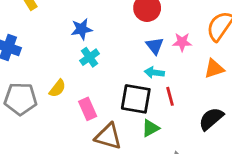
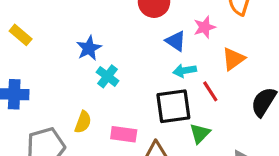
orange triangle: (214, 69) -> (233, 59), moved
pink rectangle: (88, 109) -> (124, 134), turned -40

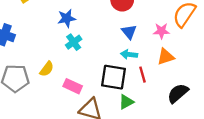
pink star: (205, 27) -> (161, 31), moved

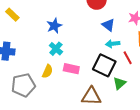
cyan cross: (74, 42) -> (56, 49), moved
black square: (113, 77) -> (104, 65), turned 30
pink rectangle: (73, 86) -> (71, 69), moved

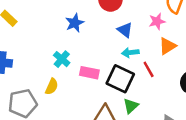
blue star: (54, 26) -> (75, 23), moved
pink rectangle: (71, 69) -> (89, 73), moved
green triangle: (119, 83) -> (131, 106), moved

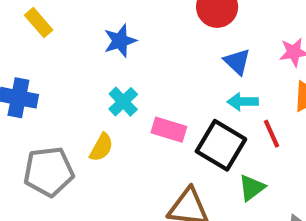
blue star: (75, 23) -> (120, 41), moved
green triangle: (131, 106) -> (252, 188), moved

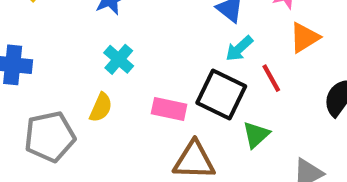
cyan arrow: (243, 102) -> (239, 49), turned -36
pink rectangle: (169, 130) -> (169, 109), moved

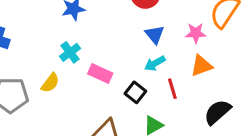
black square: (221, 95) -> (135, 92), size x0.6
pink rectangle: (169, 109) -> (100, 74), moved

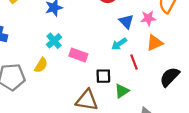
blue triangle: (155, 35) -> (126, 21), moved
black square: (135, 92) -> (103, 76), moved, turned -35

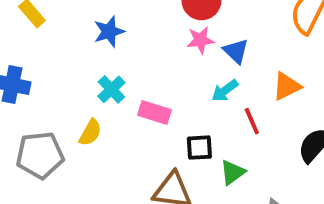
pink star: (148, 18) -> (200, 40), moved

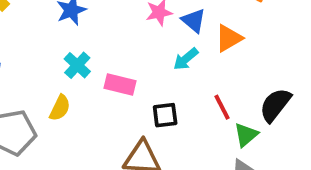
orange triangle: (287, 86) -> (229, 38), moved
red line: (252, 121) -> (222, 107), moved
green triangle: (232, 172) -> (246, 135), moved

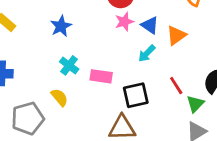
yellow semicircle: (60, 108) -> (60, 97), turned -60
black square: (165, 115) -> (136, 95), size x1.4

